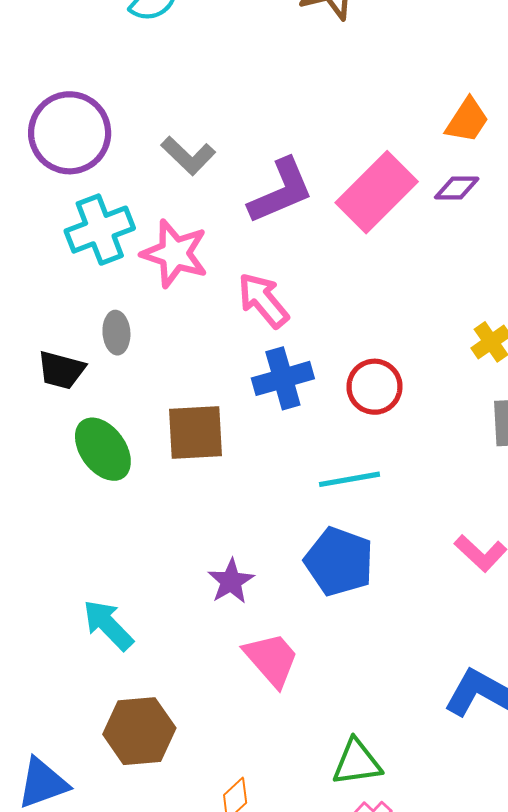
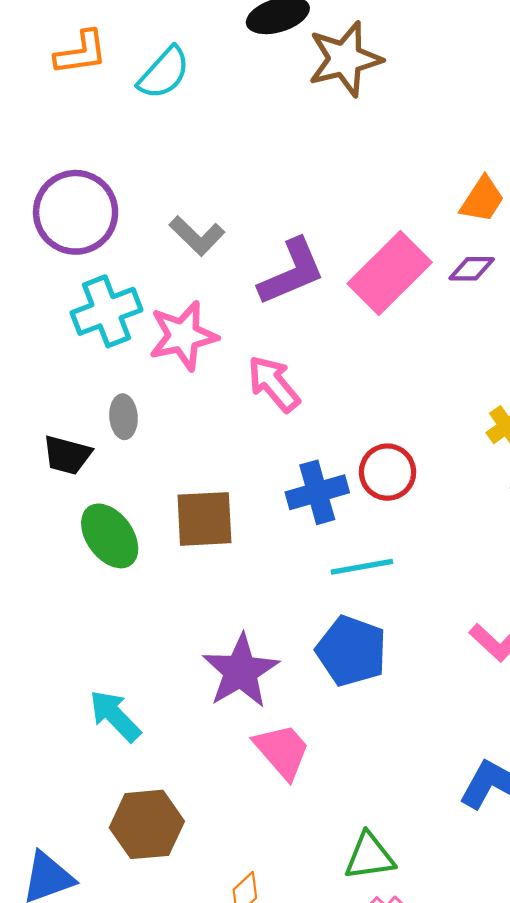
pink star: (175, 254) -> (183, 336), turned -30
blue cross: (283, 378) -> (317, 492), moved
purple star: (231, 581) -> (241, 671), size x1.6

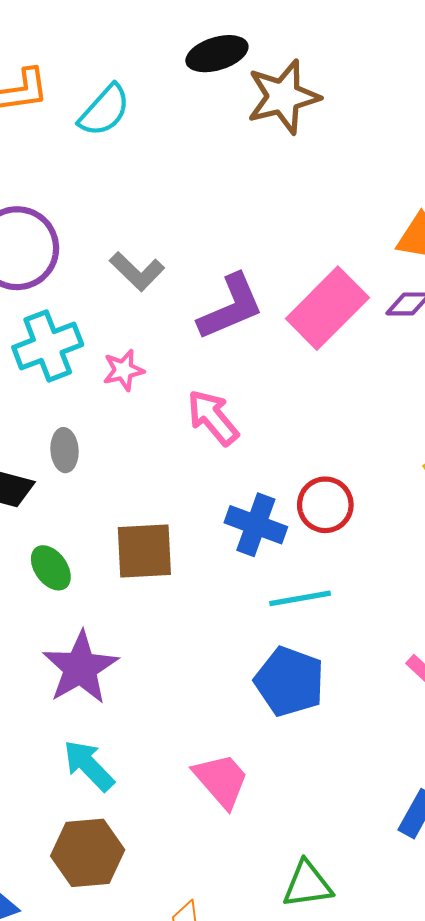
pink star: (183, 336) -> (123, 370), size x0.6
blue cross: (317, 492) -> (256, 525), turned 36
green ellipse: (110, 536) -> (51, 568), size x0.7
purple star: (241, 671) -> (80, 668), moved
cyan arrow: (115, 716) -> (89, 766), moved

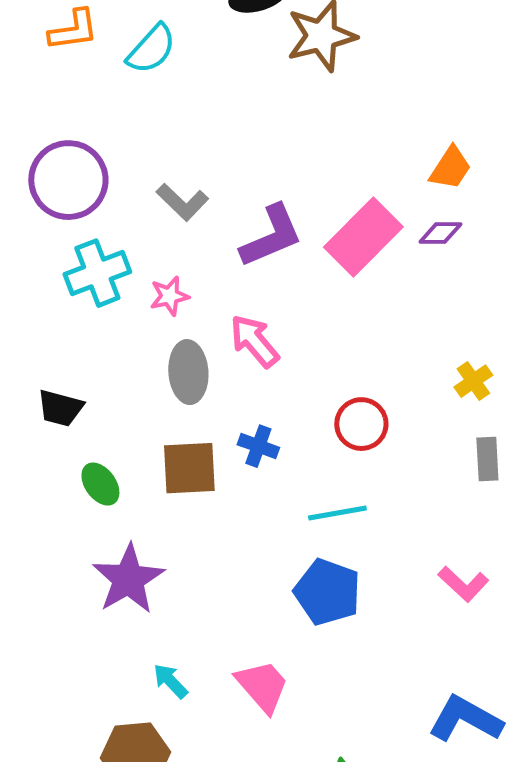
gray ellipse: (64, 450) -> (188, 372), moved, size x1.5
blue cross: (256, 525) -> (258, 446), moved, size x0.7
cyan arrow: (89, 766) -> (170, 681), moved, size x0.7

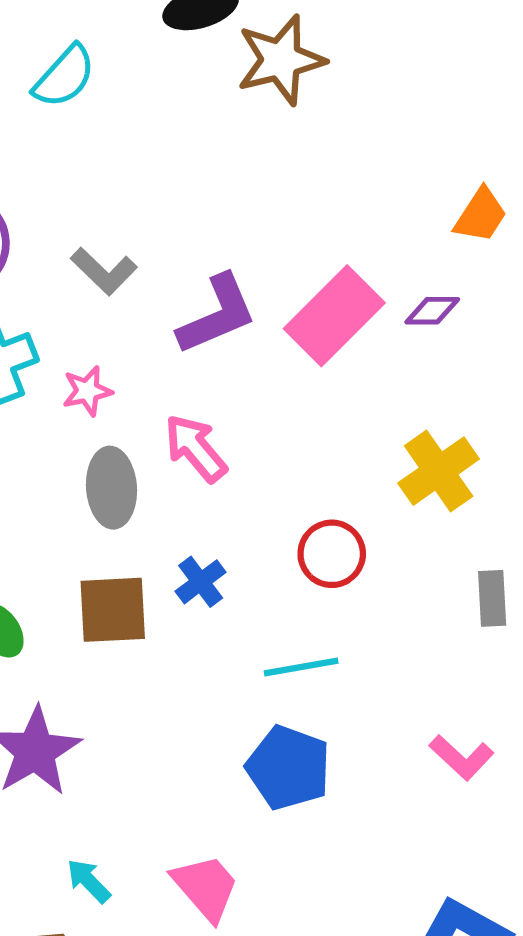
orange trapezoid: (450, 168) -> (481, 215), moved
yellow cross: (473, 381) -> (439, 471), moved, size x1.6
blue cross: (258, 446) -> (201, 582), turned 33

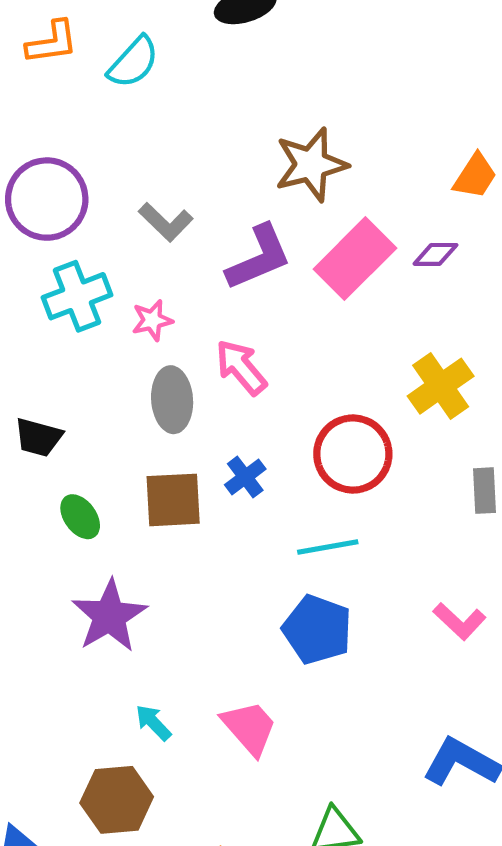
brown star: (281, 60) -> (311, 165), moved
red circle: (332, 554) -> (353, 454), size x1.4

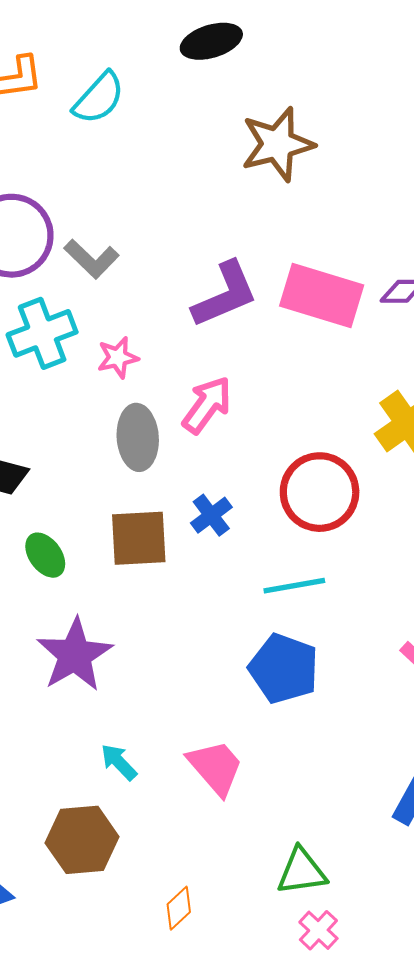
brown star: (311, 165) -> (277, 144), moved
gray L-shape: (166, 222) -> (91, 259), moved
pink rectangle: (355, 259) -> (322, 296), turned 62
pink arrow: (241, 367) -> (207, 405), turned 76

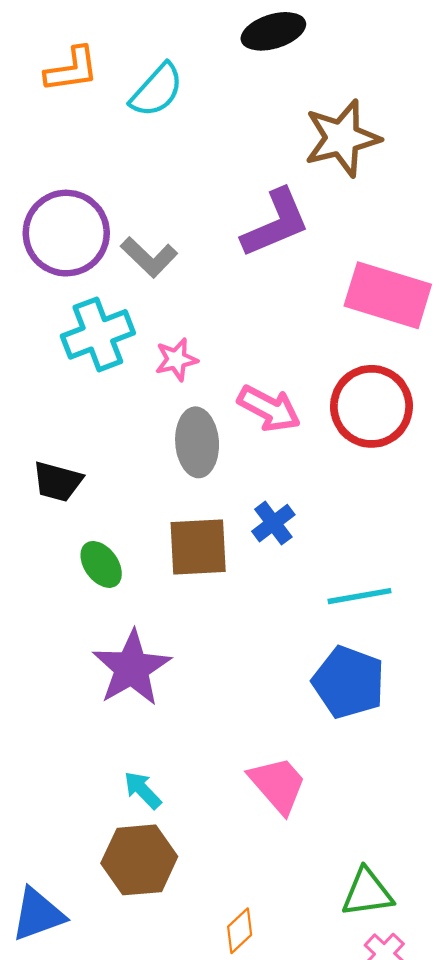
purple L-shape: (225, 294) -> (276, 223), moved
pink arrow: (207, 405) -> (269, 409), turned 82
red circle: (320, 492) -> (371, 406), moved
cyan arrow: (119, 762) -> (143, 790), moved

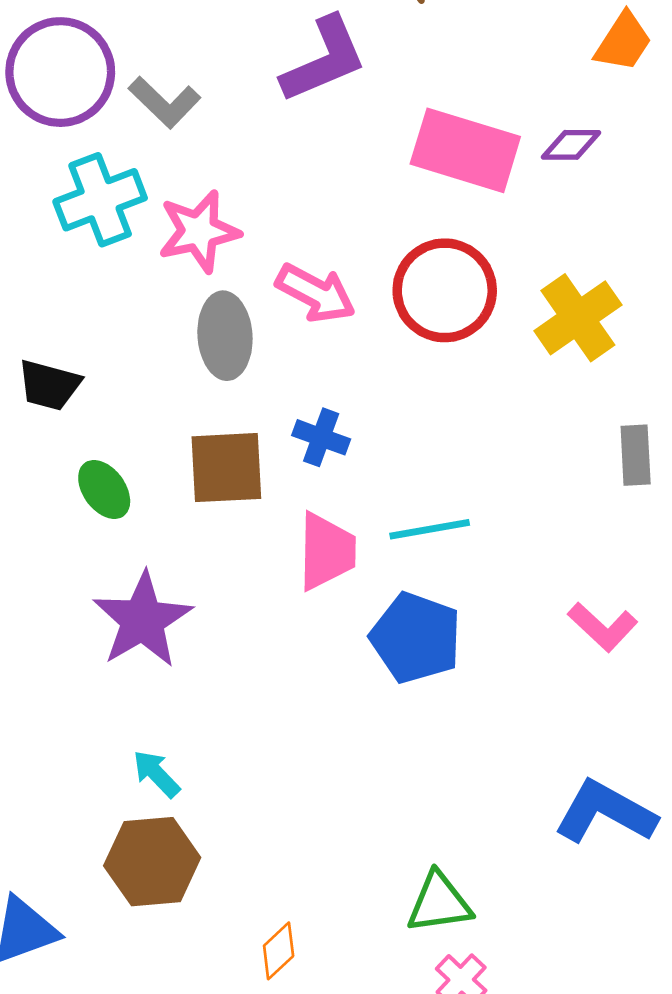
pink star: (176, 360) -> (199, 231), size x1.5
blue cross: (273, 523) -> (321, 437), turned -33
pink trapezoid: (278, 785) -> (327, 551), moved, turned 42

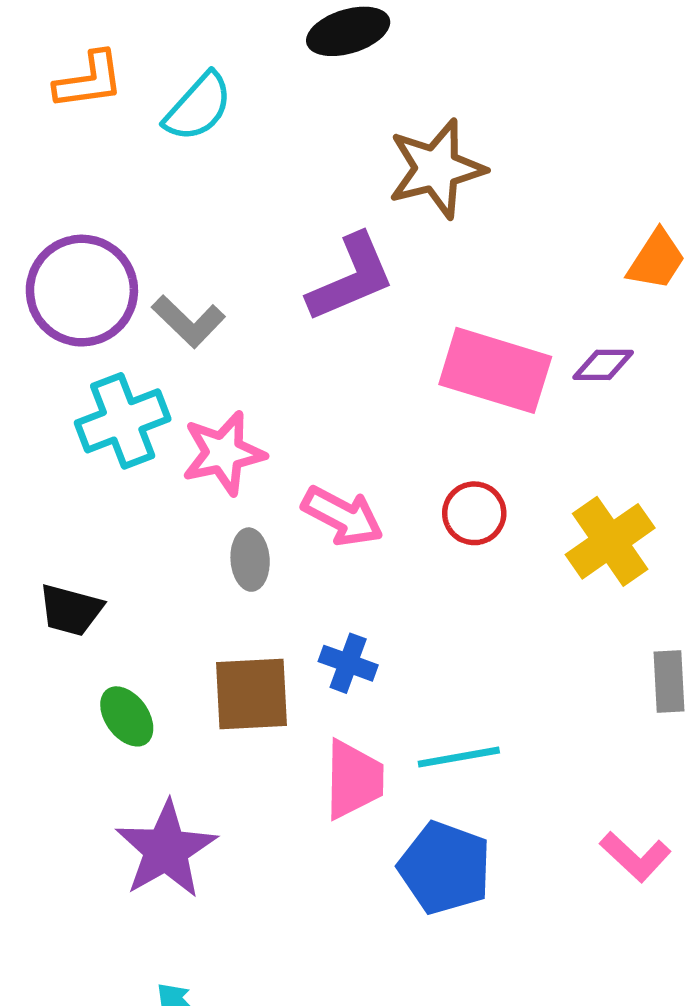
red circle: (445, 290) -> (474, 513), size x0.6
gray ellipse: (225, 336) -> (250, 560), size x0.7

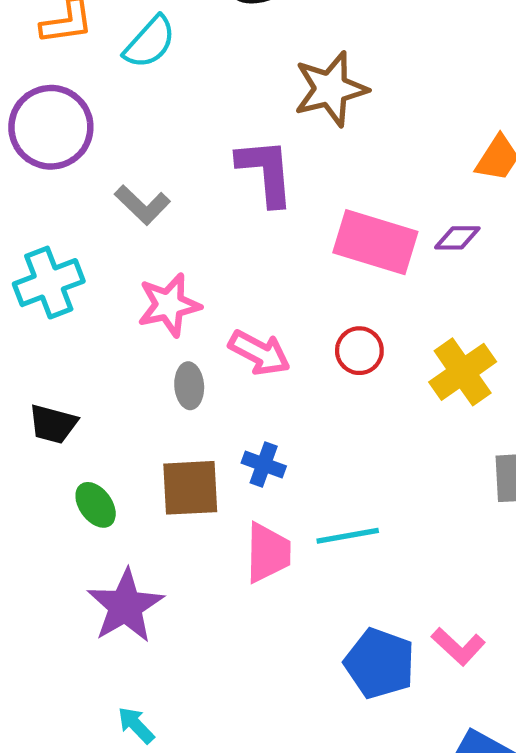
purple L-shape: (351, 278) -> (266, 172), turned -72
purple circle: (82, 291) -> (51, 127), moved
cyan cross: (123, 421) -> (49, 283), moved
pink L-shape: (635, 857) -> (458, 646), moved
blue pentagon: (445, 868) -> (380, 663), moved

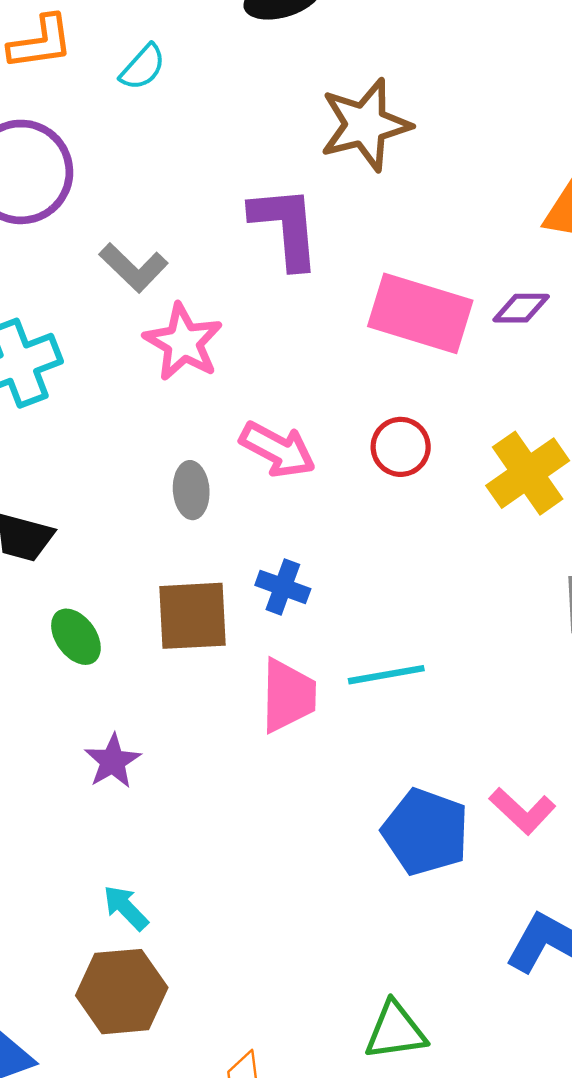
cyan semicircle: (150, 42) -> (143, 67), size x0.7
pink star: (169, 305) -> (183, 342), moved, turned -30
purple star: (125, 606) -> (113, 761), size x0.6

